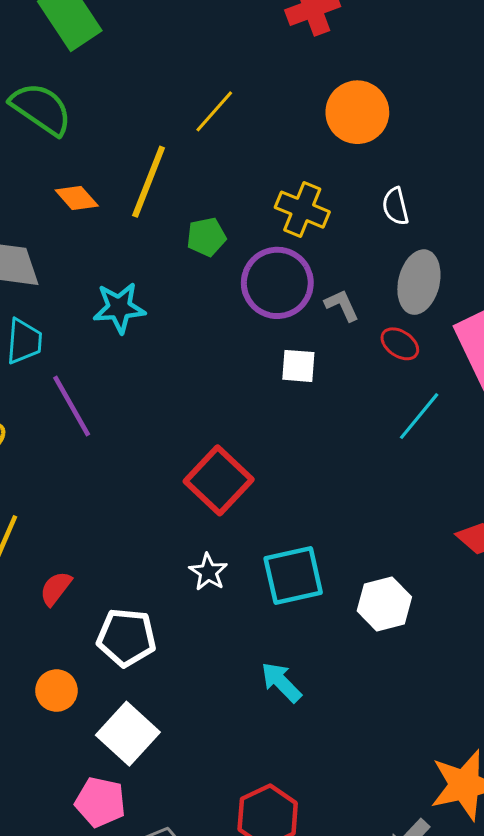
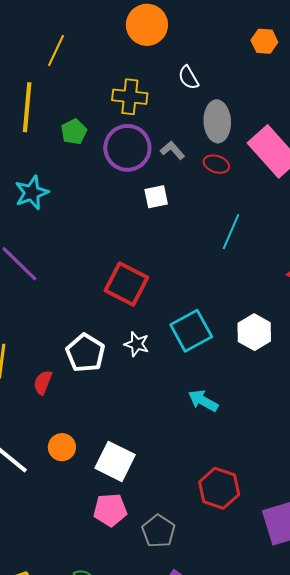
cyan line: (419, 416) -> (231, 232), moved
white pentagon: (126, 637) -> (85, 353), moved, turned -30

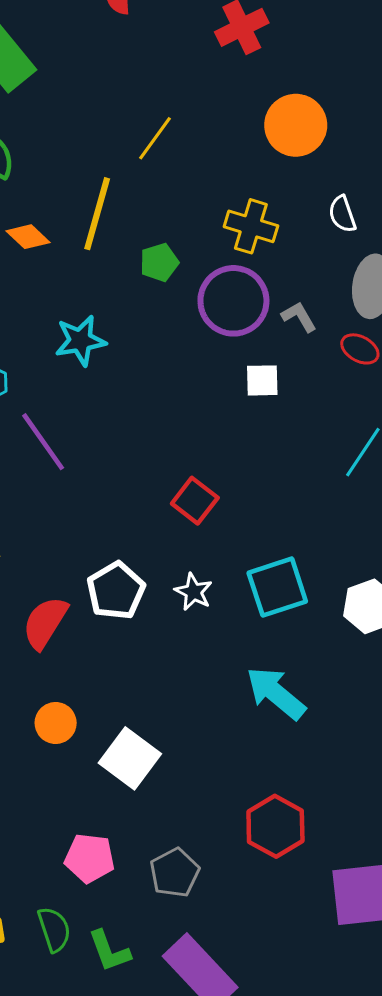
red square: (126, 284) -> (195, 501), size x0.7
red semicircle: (43, 382) -> (45, 623), size x1.5
cyan arrow: (203, 401) -> (276, 693), size x1.4
pink pentagon: (110, 510) -> (90, 858), moved

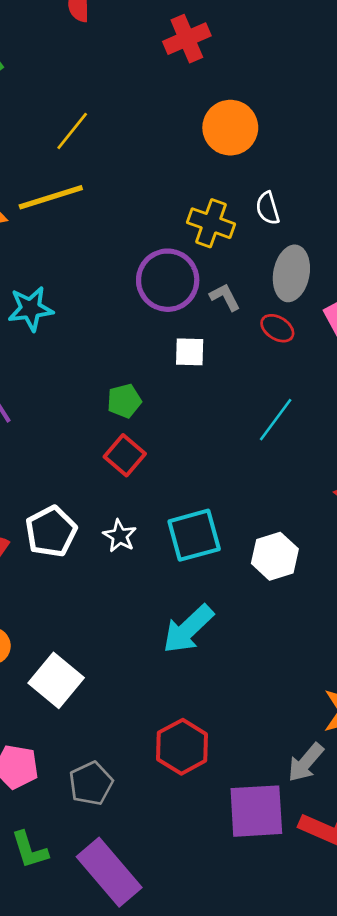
yellow line: (155, 138) -> (72, 131), moved
yellow line: (97, 214) -> (51, 197), turned 54
yellow cross: (251, 226) -> (211, 223), moved
green pentagon: (159, 262) -> (124, 401), moved
cyan arrow: (276, 693) -> (188, 629), turned -86

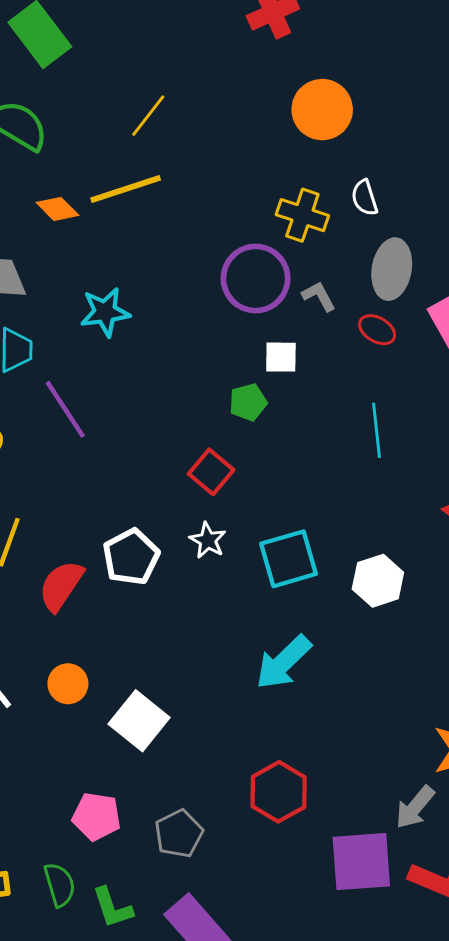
green pentagon: (124, 401) -> (248, 402), moved
cyan line: (276, 420) -> (377, 430), turned -42
white star: (120, 536) -> (208, 540), moved

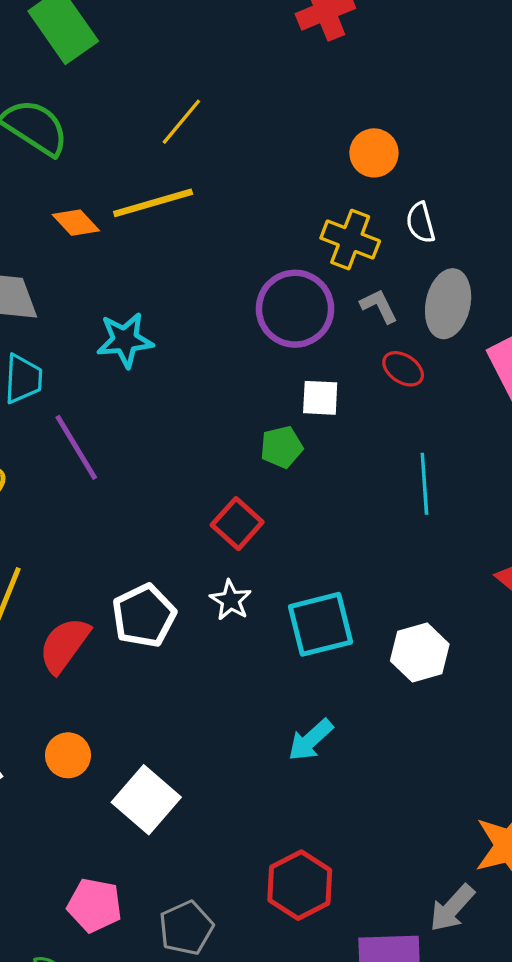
orange circle: (322, 110) -> (374, 153), moved, size x0.7
gray L-shape: (319, 296) -> (379, 306), moved
red ellipse: (377, 330) -> (403, 369), moved
cyan arrow: (283, 662) -> (311, 740), size x0.7

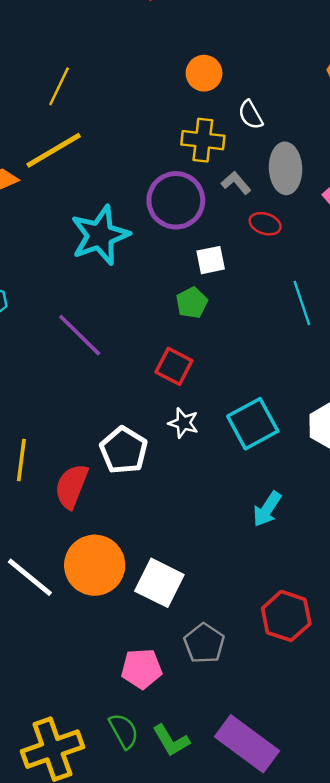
cyan star: (125, 340) -> (100, 235), moved, size x1.4
purple line: (76, 447) -> (80, 335), moved
orange circle: (68, 755) -> (95, 565), size x1.8
gray pentagon: (186, 928) -> (204, 643), moved

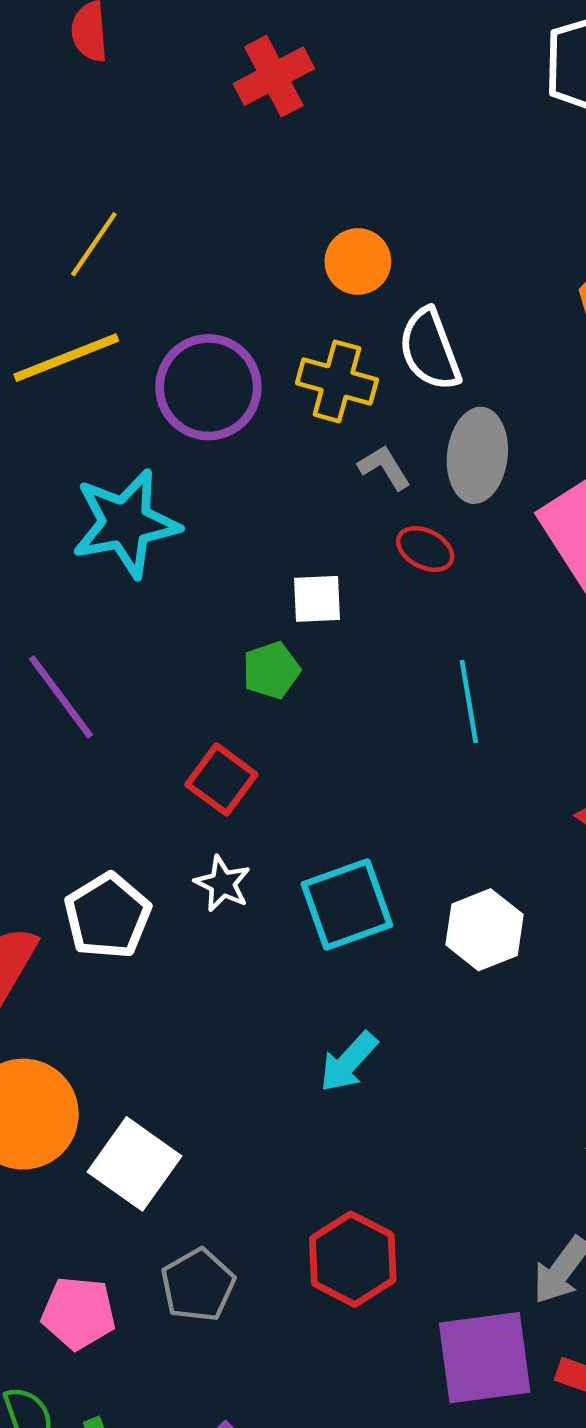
white semicircle: (251, 115) -> (430, 349), size x1.5
purple circle: (176, 200) -> (208, 387), moved

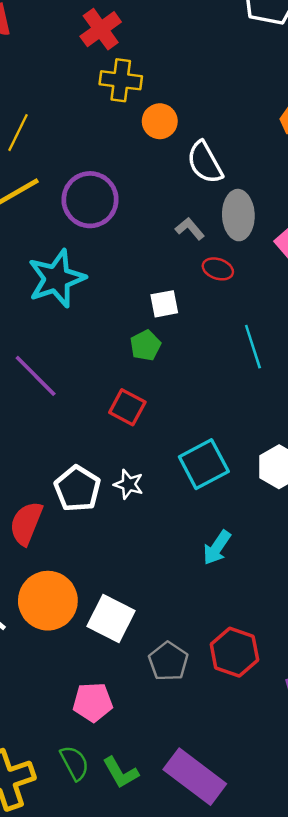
yellow cross: (337, 381) -> (121, 80), moved
white star: (222, 884) -> (129, 484), moved
gray pentagon: (198, 1285) -> (168, 661), moved

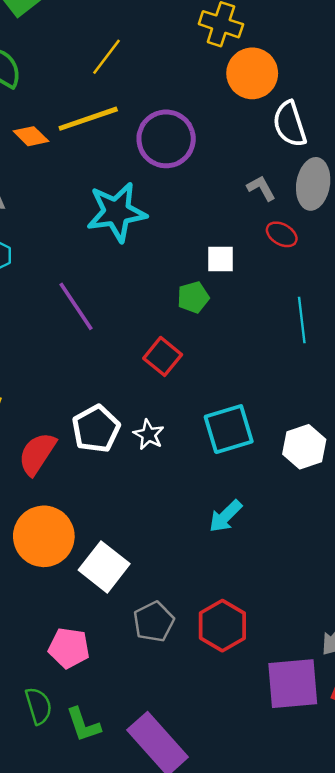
orange circle: (160, 121) -> (252, 73), size x1.4

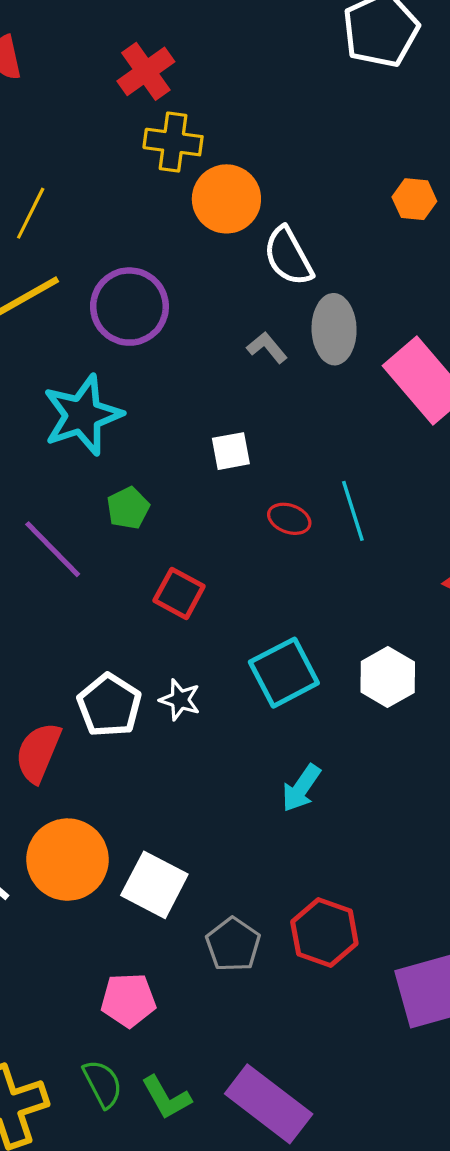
red ellipse: (282, 234) -> (289, 519), moved
green pentagon: (193, 297) -> (128, 508), moved

